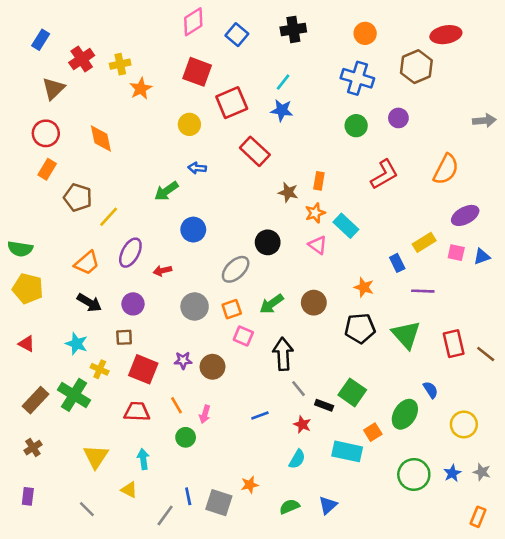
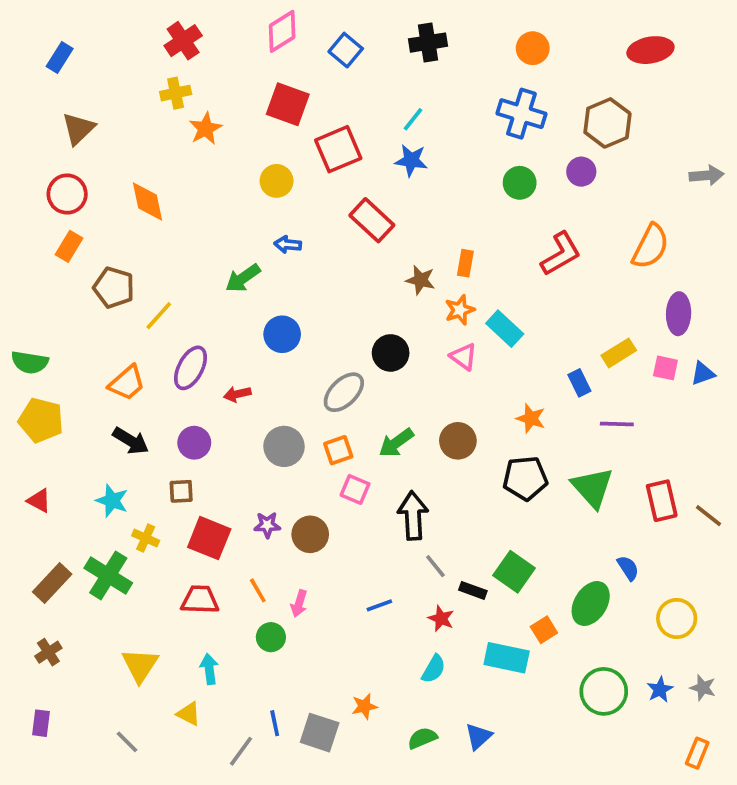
red cross: (82, 59) -> (183, 41), moved
brown hexagon: (416, 67) -> (607, 123), moved
purple ellipse: (465, 215) -> (679, 314), turned -60

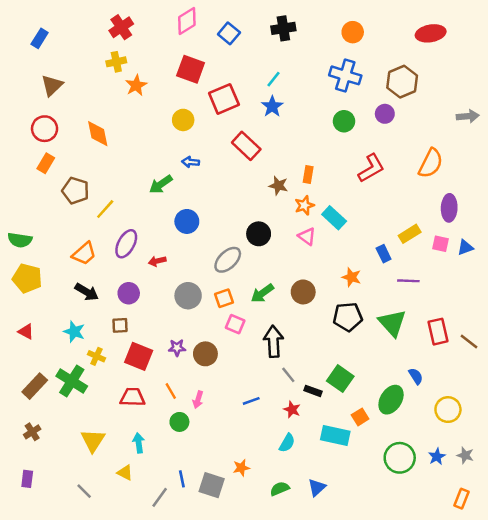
blue star: (411, 160) -> (272, 106), turned 30

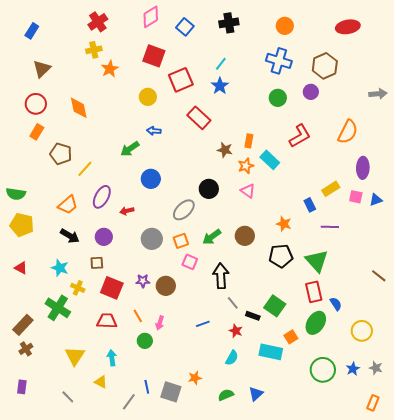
cyan rectangle: (334, 218) -> (270, 160), moved
red rectangle: (438, 332) -> (314, 292), moved
brown rectangle: (35, 386) -> (23, 325), moved

